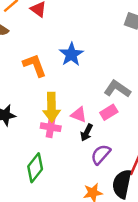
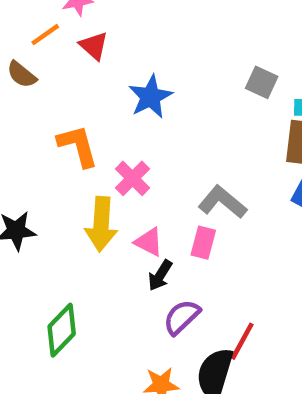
blue star: (71, 54) -> (150, 97), moved
pink rectangle: (109, 112) -> (203, 243), turned -49
pink cross: (51, 127) -> (132, 178), moved, turned 30

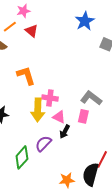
blue star: (150, 97) -> (85, 21), moved
pink cross: (132, 178) -> (50, 98), moved, turned -35
purple semicircle: (182, 317) -> (43, 144), moved

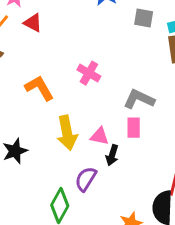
pink cross: (50, 98) -> (89, 73), moved, turned 35

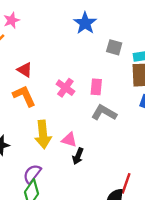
red triangle: (33, 23) -> (25, 70), moved
pink rectangle: (134, 128) -> (96, 87), moved
purple semicircle: (86, 179) -> (32, 174), moved

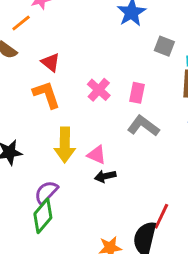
black arrow: (78, 156) -> (105, 176), turned 49

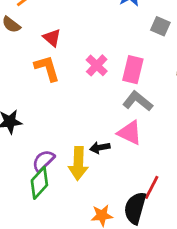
pink rectangle: (137, 93) -> (133, 70), size x1.4
yellow arrow: (65, 145) -> (78, 163), moved
pink triangle: (97, 155) -> (130, 133), moved, size x1.4

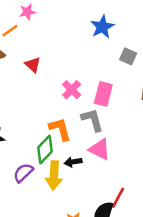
orange L-shape: (47, 68) -> (60, 129), moved
gray L-shape: (138, 101) -> (92, 120), moved, turned 35
green diamond: (39, 183) -> (45, 149), moved

